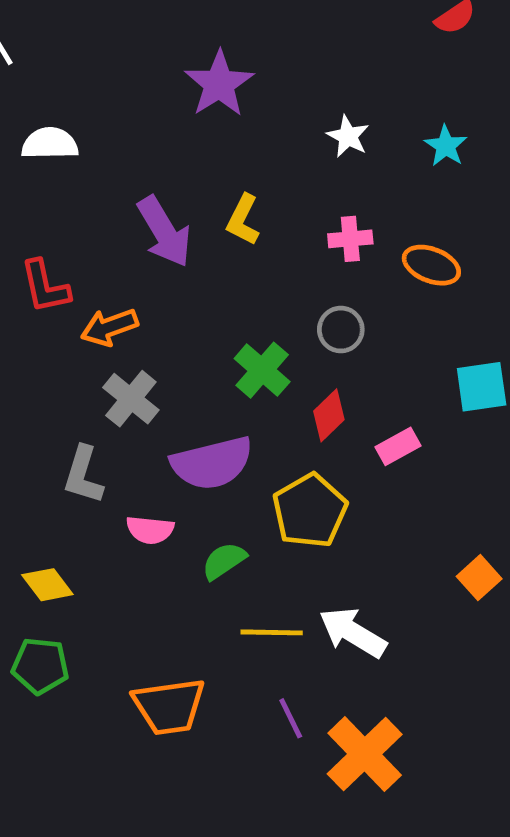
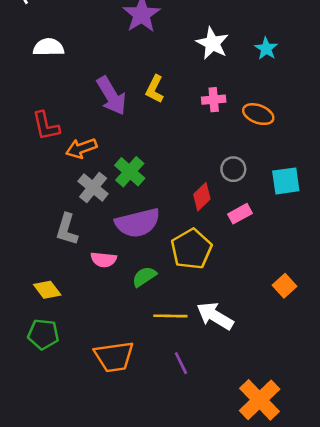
white star: (348, 136) -> (212, 43), size x1.4
gray circle: (341, 330) -> (233, 169), moved
green cross: (262, 370) -> (130, 172), moved
orange cross: (365, 754) -> (260, 400), moved

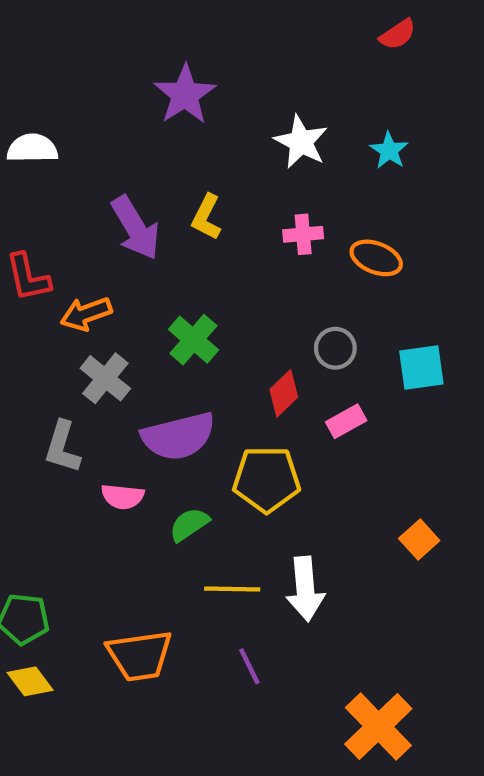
green cross: (130, 172) -> (193, 340), moved
yellow pentagon: (191, 249) -> (267, 479), turned 30
yellow diamond: (47, 290) -> (30, 681), moved
white arrow: (215, 316) -> (305, 589), turned -126

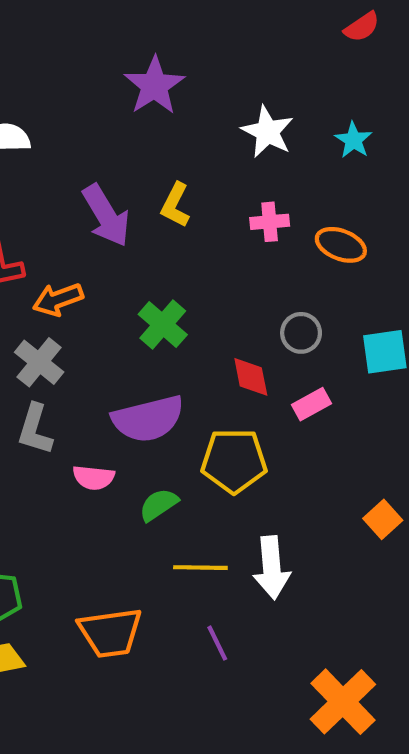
gray cross: (105, 378) -> (39, 362), moved
red diamond: (284, 393) -> (251, 377), turned -57

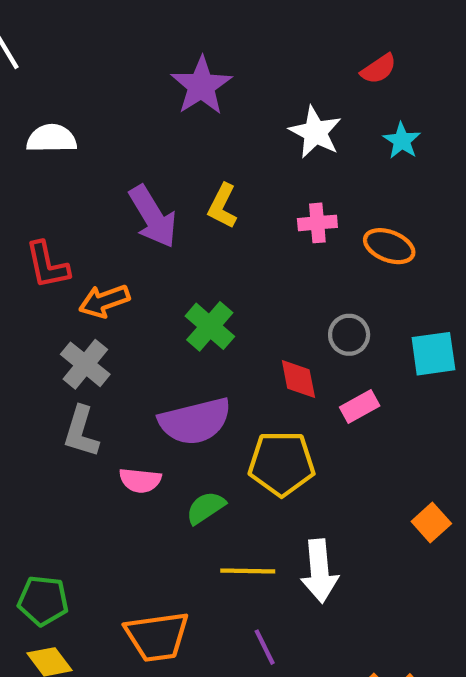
red semicircle: (362, 27) -> (379, 69), moved

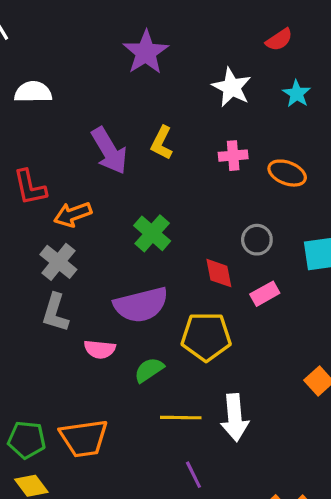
orange trapezoid: (157, 636) -> (84, 438), moved

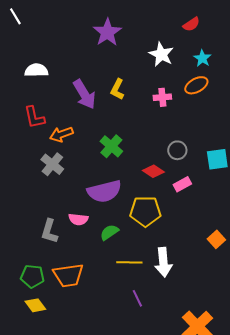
white semicircle: (33, 92) -> (36, 70), moved
orange ellipse: (287, 173) -> (196, 85), moved, turned -50
red diamond: (219, 273) -> (153, 171), turned -45
gray L-shape: (55, 313) -> (49, 231), moved

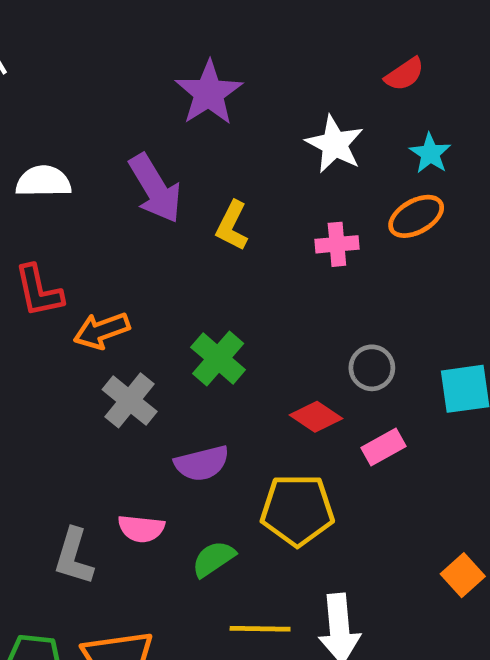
purple arrow: (84, 94) -> (155, 188), moved
gray cross: (52, 164) -> (130, 400), moved
purple semicircle: (104, 191) -> (202, 463), size x0.7

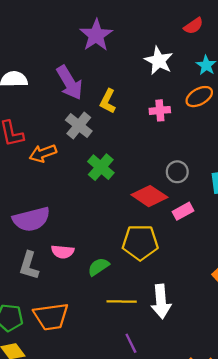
gray cross: (130, 400) -> (79, 125), moved
red diamond: (316, 417) -> (149, 196), size x1.4
purple semicircle: (202, 463) -> (31, 219), moved, size x1.4

